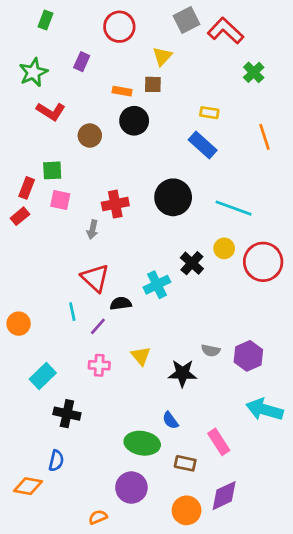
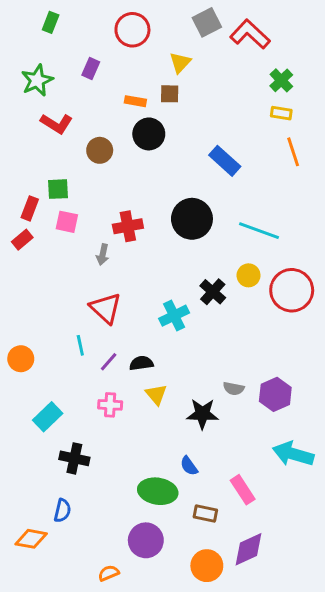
yellow rectangle: (209, 113) -> (281, 113), moved
black semicircle: (121, 303) -> (141, 363), moved

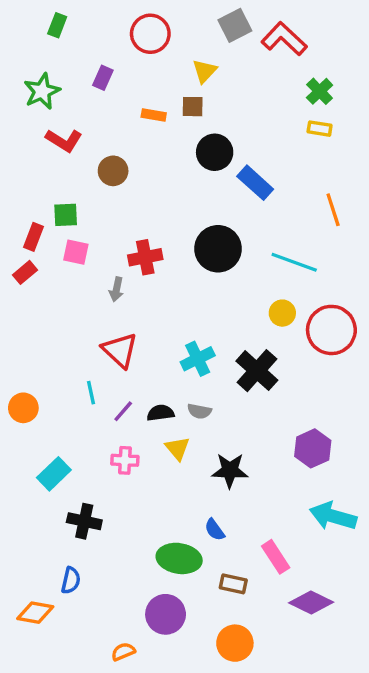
black circle: (149, 134) -> (215, 152), moved
orange line: (293, 152) -> (333, 210), moved
black cross: (213, 292) -> (257, 371), moved, size x1.4
gray semicircle: (234, 388) -> (199, 411), moved
purple diamond: (249, 549) -> (311, 602), moved, turned 51

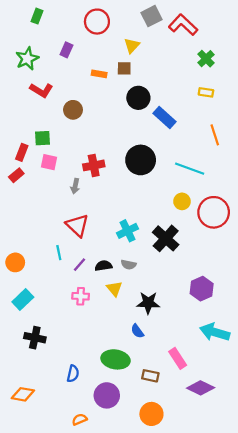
yellow rectangle: (320, 129) -> (206, 92), moved
cyan rectangle: (54, 474) -> (23, 300), moved
black cross: (84, 521) -> (35, 338), moved
blue semicircle: (215, 530) -> (137, 331), moved
blue semicircle: (71, 580) -> (73, 374), moved

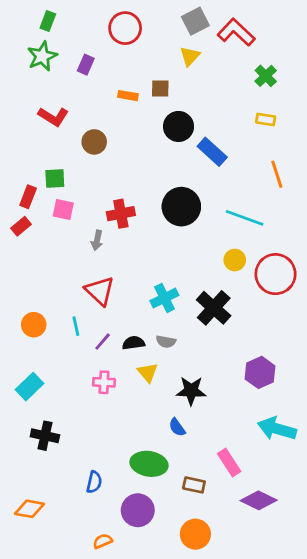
yellow triangle: (132, 46) -> (190, 56), moved
green star: (27, 59) -> (42, 56), moved
orange circle: (15, 262) -> (34, 325), moved

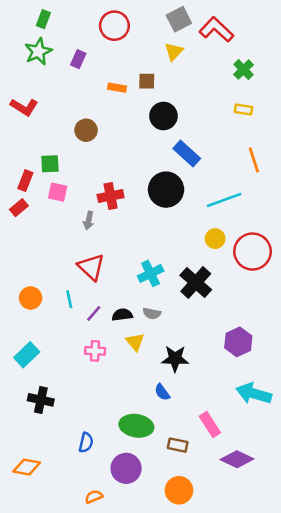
red L-shape: (53, 117) -> (24, 107), moved
blue rectangle: (212, 152) -> (187, 153), moved
cyan line: (245, 218) -> (224, 200), turned -40

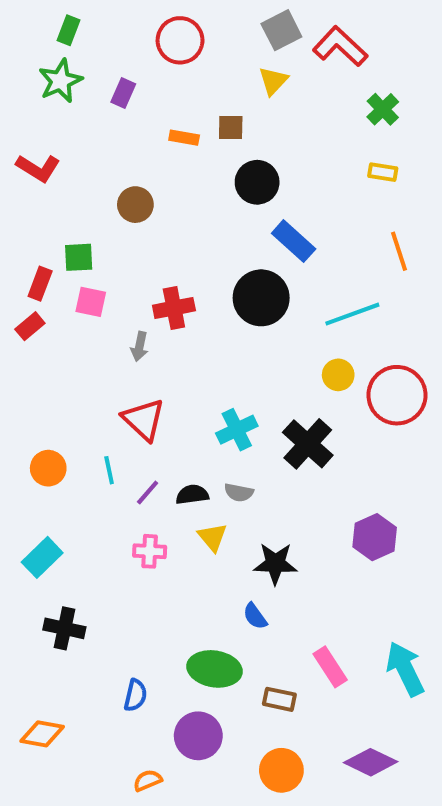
cyan arrow: (254, 393) -> (405, 669), moved, turned 48
purple diamond: (237, 459) -> (371, 762), moved

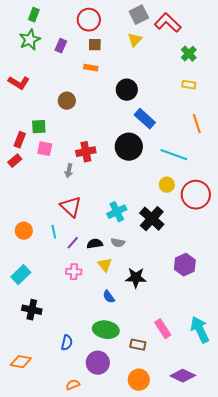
brown square: (231, 128) -> (95, 45), moved
cyan line: (352, 314) -> (174, 155), turned 40
blue semicircle: (255, 616) -> (109, 297), moved

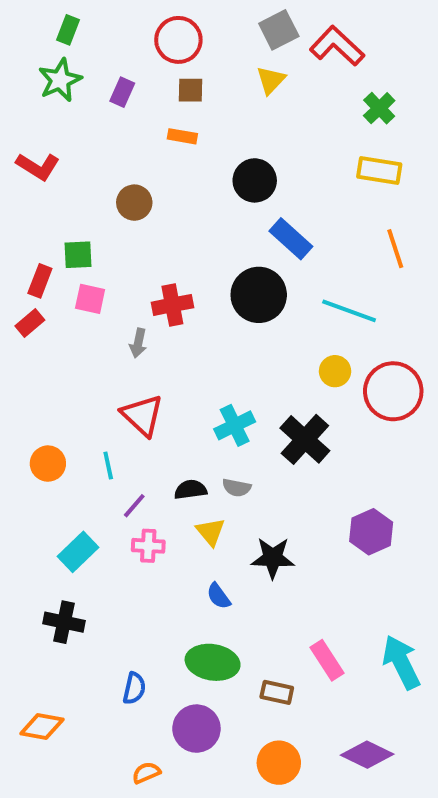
yellow rectangle: (189, 85) -> (379, 170), size x1.5
purple line: (73, 243) -> (134, 506), moved
cyan rectangle: (21, 275) -> (78, 552), moved

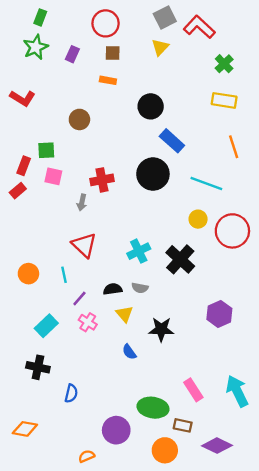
pink cross: (148, 546) -> (88, 322), turned 30
green ellipse: (213, 662) -> (153, 408), moved
blue semicircle: (134, 688) -> (71, 393), moved
brown rectangle: (277, 692) -> (183, 425), moved

